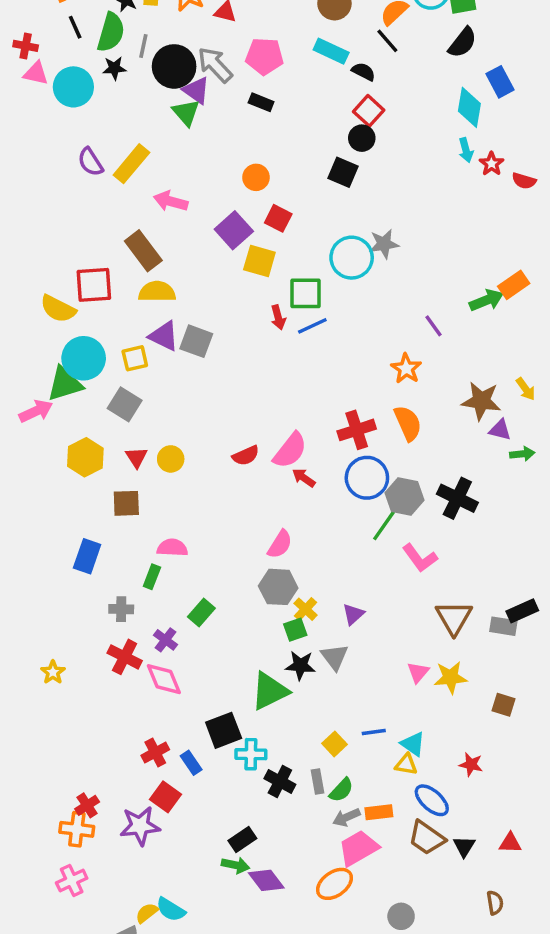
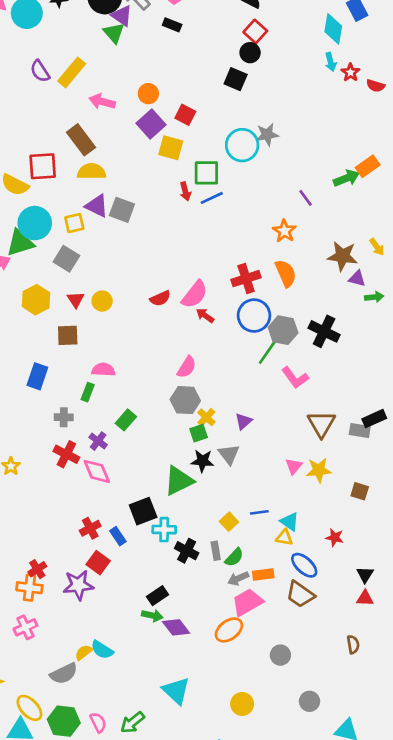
orange circle: (256, 177) -> (148, 94), moved
black triangle: (464, 846) -> (365, 574), moved

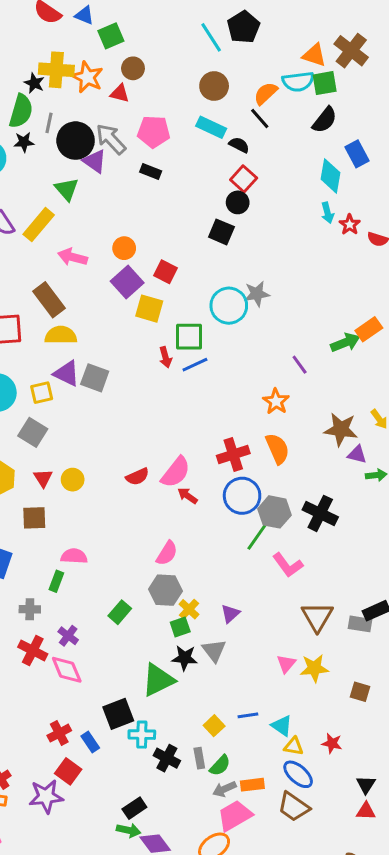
green triangle: (114, 33) -> (67, 189), moved
green rectangle: (126, 420) -> (120, 612), moved
yellow triangle: (284, 537) -> (294, 746), moved

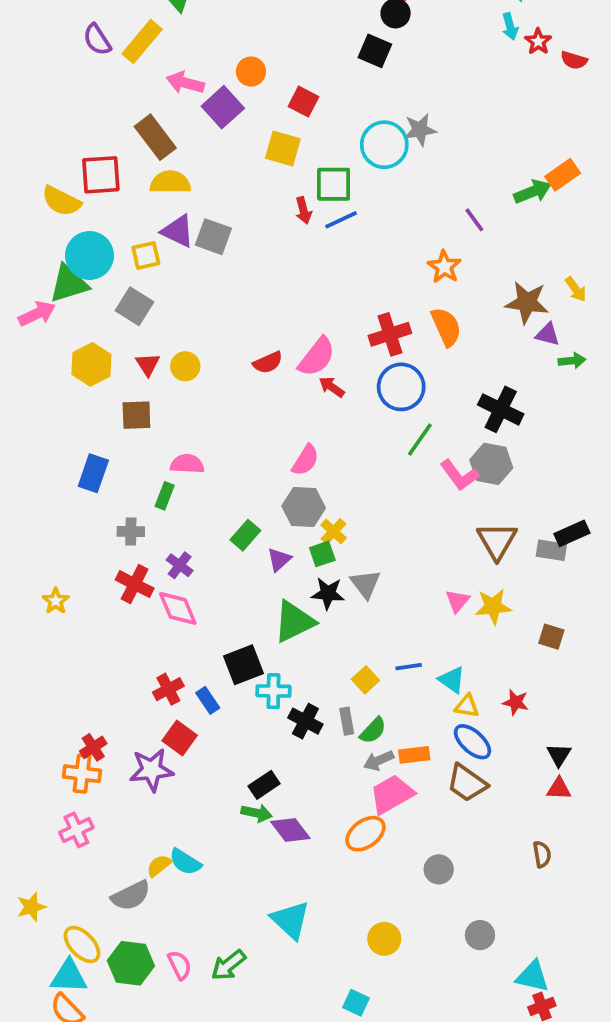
purple square: (127, 282) -> (223, 107), moved
gray hexagon: (274, 512) -> (491, 464), moved
purple triangle: (230, 614) -> (279, 560), moved

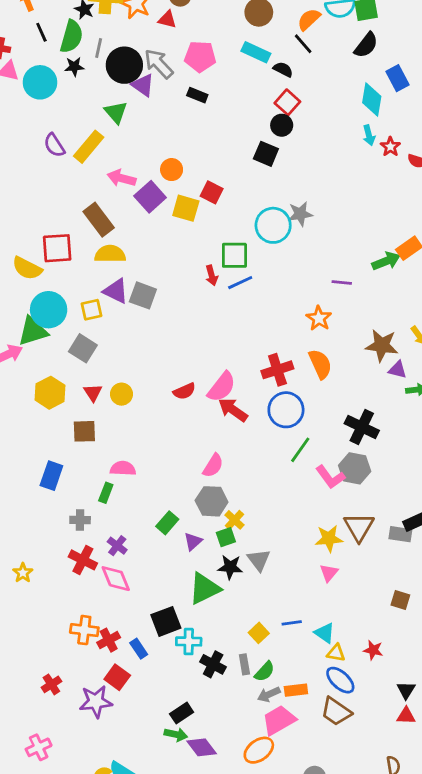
yellow square: (283, 148) -> (186, 208), moved
purple line: (474, 220) -> (342, 283), turned -48
red arrow: (332, 387) -> (233, 410), size x1.5
yellow star: (493, 607) -> (329, 539), moved
orange cross: (82, 774) -> (84, 630), moved

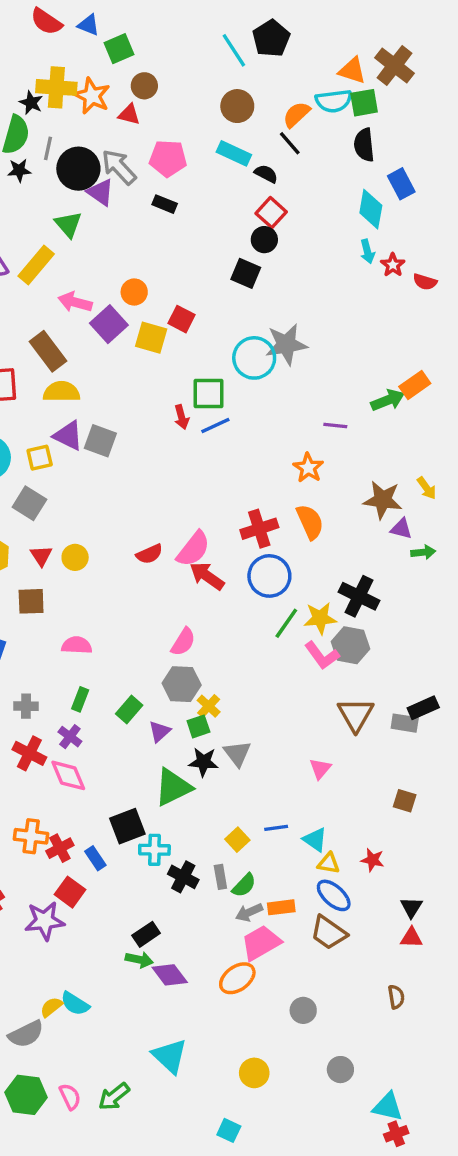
black semicircle: (366, 45) -> (364, 145), turned 136
gray star: (300, 214) -> (286, 344), size x1.4
green rectangle: (106, 493) -> (80, 699), moved
yellow star: (329, 539) -> (320, 618), moved

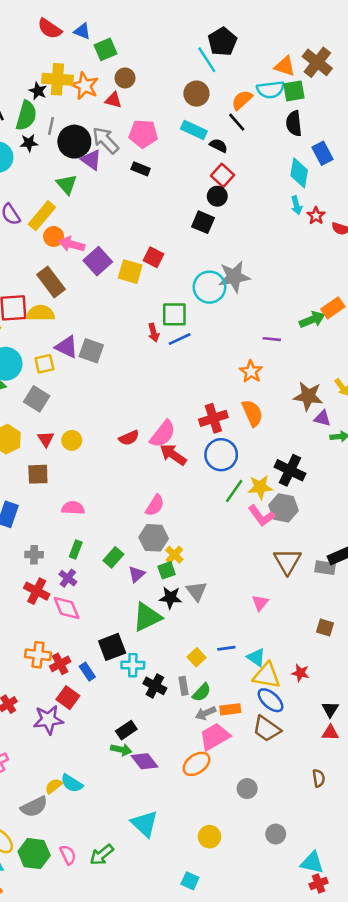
cyan line: (234, 50) -> (207, 60), moved
orange circle: (134, 292) -> (54, 236), moved
yellow semicircle: (62, 392) -> (41, 313), moved
yellow triangle: (329, 863) -> (267, 676), size x1.6

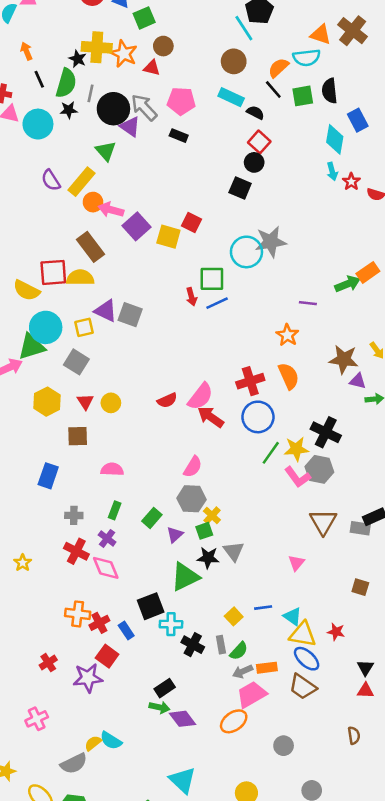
green square: (294, 91) -> (303, 96), moved

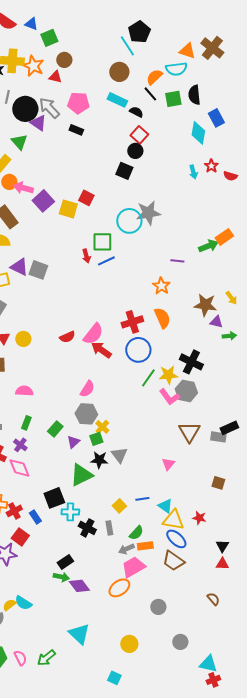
cyan arrow: (332, 171) -> (193, 172), moved
green semicircle: (239, 651) -> (136, 533), moved
brown semicircle: (354, 735) -> (213, 599), turned -32

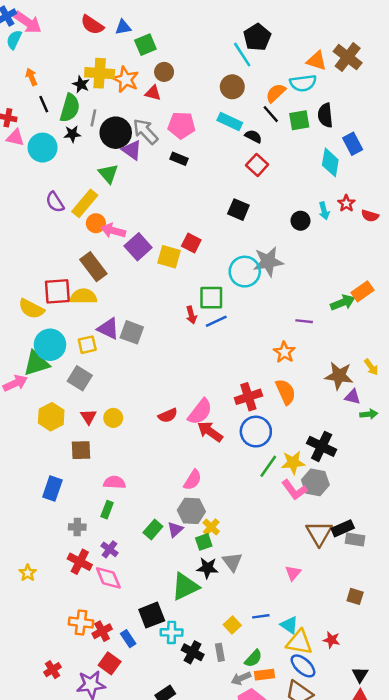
blue triangle: (31, 24) -> (123, 27), turned -32
black circle: (135, 151) -> (300, 221), moved
green rectangle: (26, 423) -> (107, 510), moved
black rectangle: (229, 428) -> (343, 528), moved
purple triangle: (73, 442) -> (175, 530), moved

